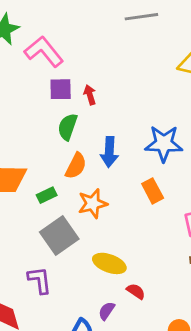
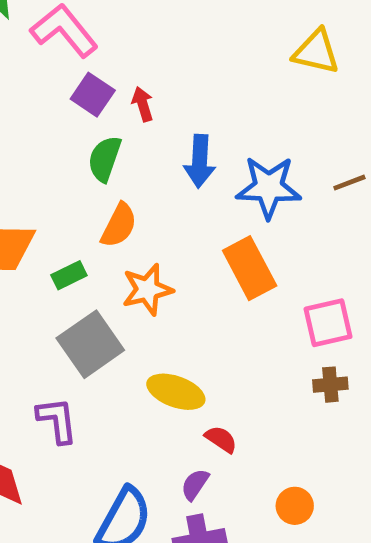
purple square: (61, 89) -> (93, 95), turned 35
blue arrow: (109, 152) -> (200, 161), moved
orange rectangle: (153, 191) -> (250, 268), size x1.4
purple semicircle: (107, 311) -> (195, 484), moved

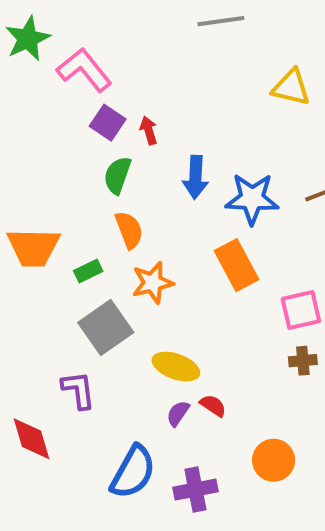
orange semicircle: (119, 225) -> (129, 230), turned -48
purple semicircle: (195, 484) -> (178, 413), moved
orange circle: (295, 506) -> (274, 460), size x1.4

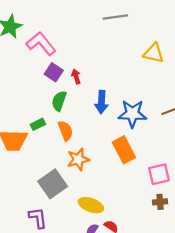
green rectangle: (88, 271) -> (38, 124), moved

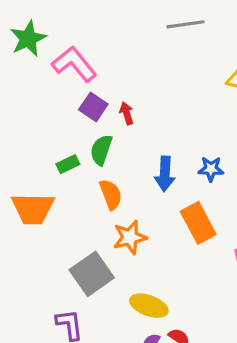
blue arrow: (102, 102) -> (165, 174), moved
blue star: (132, 114) -> (211, 169), size x0.6
green rectangle: (38, 124) -> (68, 164), moved

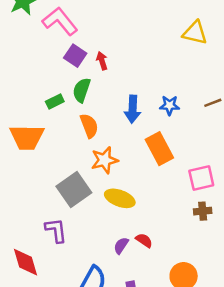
yellow ellipse: (149, 306) -> (120, 198), moved

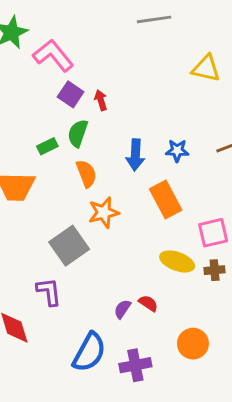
yellow ellipse: (120, 198) -> (177, 261), moved

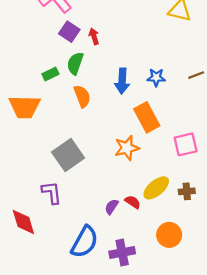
orange star: (104, 212) -> (127, 148), moved
yellow ellipse: (177, 261) -> (156, 188), moved, turned -60
brown cross: (215, 270) -> (187, 191), moved

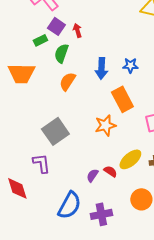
green rectangle: (50, 74) -> (40, 40), moved
orange semicircle: (82, 96) -> (67, 81), turned -126
orange trapezoid: (25, 107) -> (21, 73), moved

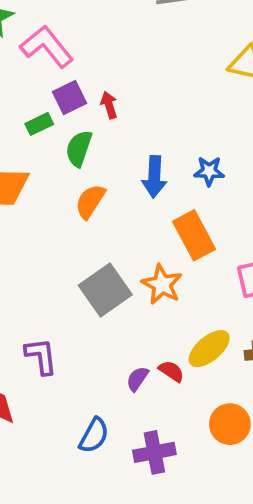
purple square: (56, 26) -> (69, 97), turned 30
orange star: (105, 125) -> (162, 284), turned -30
gray square: (55, 131) -> (105, 290), moved
blue semicircle: (69, 205) -> (94, 435), size x0.7

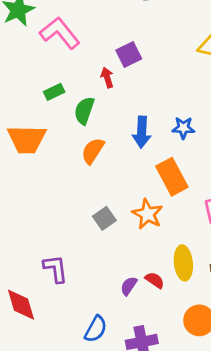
purple square: (69, 97) -> (129, 55), moved
gray square: (105, 290) -> (104, 218), size x0.6
yellow ellipse: (209, 349) -> (183, 263), turned -56

